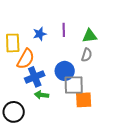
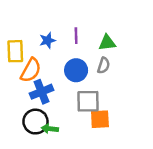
blue circle: (65, 71) -> (76, 70), moved
green arrow: (42, 95) -> (50, 129), moved
black circle: (14, 112) -> (36, 122), moved

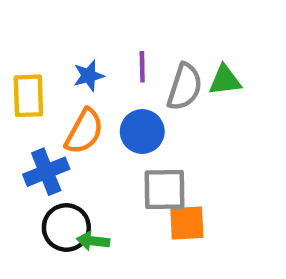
green triangle: (107, 43) -> (225, 80), moved
gray semicircle: (104, 65) -> (185, 87), moved, size x1.5
orange semicircle: (31, 70) -> (84, 132), moved
blue cross: (41, 92) -> (46, 172), moved

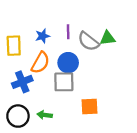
gray semicircle: (185, 87) -> (88, 41), turned 110
gray square: (165, 190) -> (64, 82), moved
black circle: (66, 227) -> (18, 116), moved

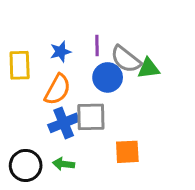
green triangle: (108, 38) -> (149, 68), moved
blue circle: (68, 63) -> (108, 77), moved
blue cross: (22, 82) -> (64, 123), moved

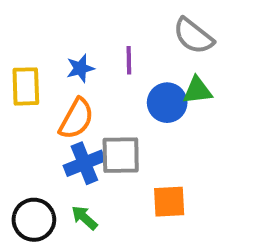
gray semicircle: (126, 59) -> (193, 36), moved
blue circle: (108, 77) -> (167, 103), moved
green arrow: (64, 164) -> (84, 218), turned 35

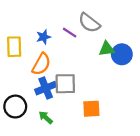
gray semicircle: (193, 36) -> (89, 23), moved
purple line: (129, 60) -> (70, 33), turned -56
blue circle: (167, 103) -> (122, 54), moved
black circle: (34, 220) -> (15, 107), moved

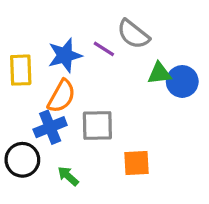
blue star: (44, 37) -> (65, 55), size x1.5
blue cross: (46, 88) -> (50, 127), moved

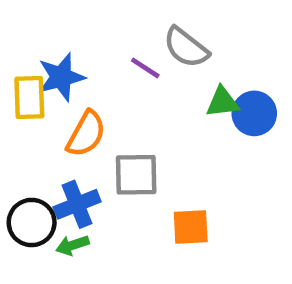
blue star: (65, 55) -> (61, 77), moved
blue cross: (50, 127) -> (77, 204), moved
green arrow: (68, 176) -> (72, 245), moved, turned -60

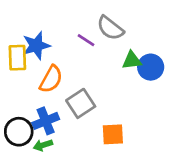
gray square: (136, 175) -> (81, 103), turned -32

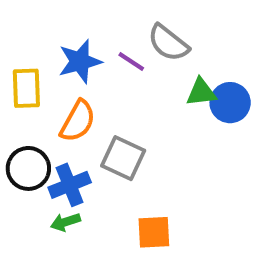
blue star: (36, 46) -> (80, 61), moved
gray square: (81, 103) -> (123, 158), turned -32
black circle: (19, 132) -> (28, 168), moved
orange square: (113, 134) -> (154, 232), moved

